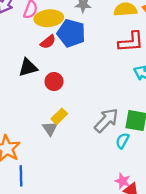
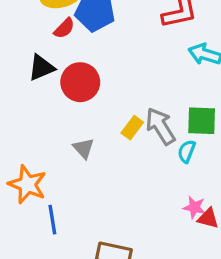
red circle: (54, 82) -> (80, 82), size x1.5
yellow rectangle: (59, 116) -> (132, 128), moved
gray arrow: (106, 120) -> (160, 126), turned -68

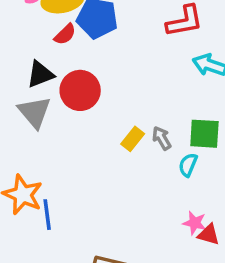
gray arrow: (160, 126) -> (162, 138), size x0.6
gray triangle: (84, 148) -> (34, 112), moved, size x1.5
blue line: (52, 220) -> (47, 215), moved

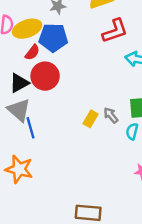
red circle: (80, 90) -> (45, 76), moved
blue line: (47, 215) -> (30, 128), moved

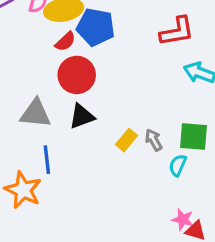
black triangle: (19, 83) -> (82, 116), moved
gray triangle: (19, 110) -> (35, 113), turned -45
blue line: (30, 128) -> (47, 160), moved

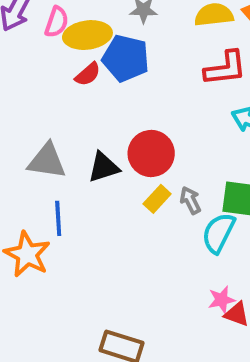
red circle: (77, 75) -> (151, 153), moved
cyan semicircle: (178, 165) -> (218, 233), size x1.5
pink star: (183, 220) -> (222, 300), turned -30

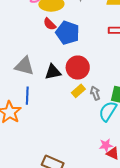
blue pentagon: (126, 58) -> (68, 33), moved
red semicircle: (88, 74) -> (50, 24), turned 80

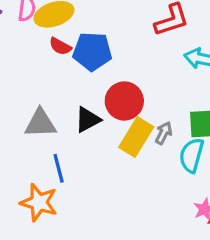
yellow rectangle: (78, 91) -> (136, 137), size x1.6
gray arrow: (95, 93) -> (164, 133), turned 64

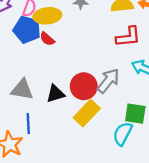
blue pentagon: (92, 51) -> (27, 30), moved
gray arrow: (164, 133) -> (108, 81), moved, size x1.6

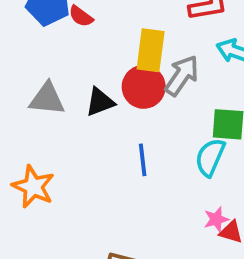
yellow rectangle: (87, 113) -> (151, 50), moved, turned -32
blue line: (28, 123) -> (143, 160), moved

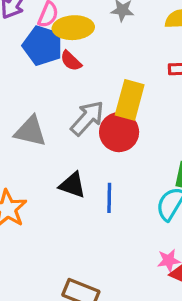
gray arrow: (182, 75) -> (87, 118), moved
black triangle: (100, 102) -> (72, 185), moved, turned 32

